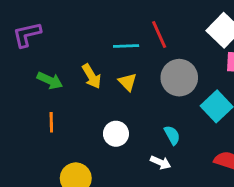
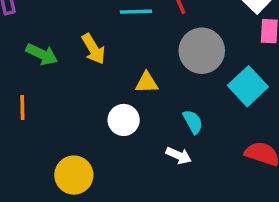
yellow triangle: (127, 82) -> (147, 83), moved, turned -48
orange line: (51, 122) -> (22, 108), moved

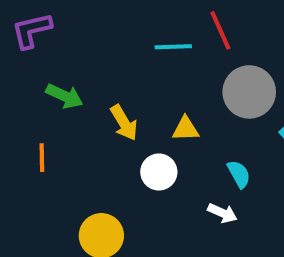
yellow arrow: (93, 49) -> (124, 123), moved

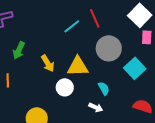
cyan line: (173, 47) -> (72, 26), turned -36
green arrow: (64, 96) -> (19, 50), turned 90
yellow triangle: (186, 129) -> (78, 66), size x1.6

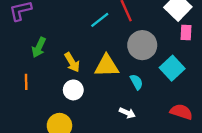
white circle: (65, 87) -> (73, 90), moved
cyan semicircle: (104, 88) -> (136, 82), moved

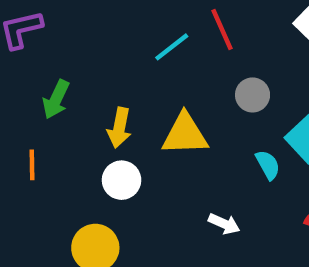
gray circle: (142, 45) -> (253, 95), size x0.6
yellow arrow: (72, 62) -> (119, 128), turned 42
cyan semicircle: (136, 82) -> (268, 165), moved

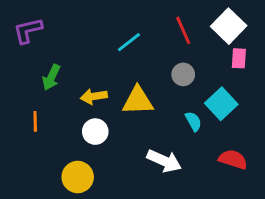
red line: (222, 29) -> (183, 30), moved
yellow arrow: (119, 128) -> (94, 96), turned 70
white arrow: (224, 224) -> (164, 161), size x1.6

